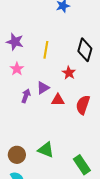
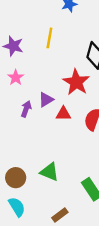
yellow line: (46, 50) -> (49, 38), moved
red star: (69, 73) -> (76, 82), size x1.6

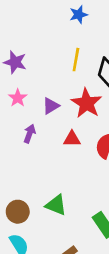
yellow line: (49, 38) -> (76, 60), moved
purple triangle: (46, 100) -> (51, 106), moved

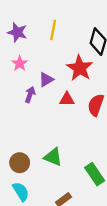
yellow line: (76, 60) -> (53, 30), moved
purple triangle: (51, 106) -> (46, 80), moved

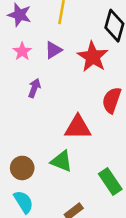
purple triangle: (46, 80) -> (53, 50), moved
red triangle: (67, 99) -> (78, 127), moved, size x1.5

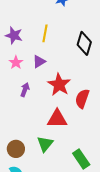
red star: (93, 57) -> (59, 85), moved
green triangle: (61, 161) -> (45, 144), turned 48

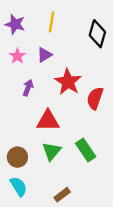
red triangle: (57, 119) -> (48, 121), moved
green rectangle: (81, 159) -> (86, 150), moved

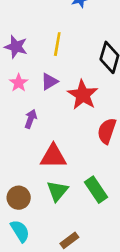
red star: (68, 82) -> (83, 95), moved

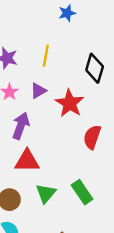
purple arrow: (31, 119) -> (21, 126), size x1.5
red triangle: (53, 156) -> (27, 161), moved

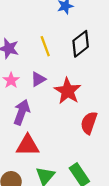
yellow line: (46, 56) -> (45, 46), turned -30
black diamond: (95, 68) -> (81, 44), moved, turned 36

